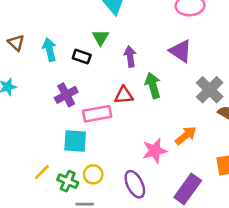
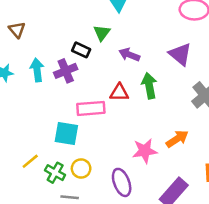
cyan arrow: (50, 50) -> (37, 70), moved
purple arrow: (130, 57) -> (129, 55), turned -66
purple cross: (66, 95) -> (66, 71), moved

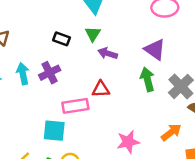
green triangle: (102, 33) -> (93, 34), moved
black rectangle: (81, 50) -> (61, 39), moved
green arrow: (149, 86) -> (147, 79), moved
orange arrow: (177, 139) -> (171, 132), moved

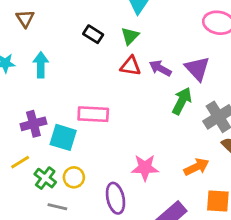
purple arrow: (108, 53) -> (160, 68), moved
purple cross: (50, 73) -> (33, 124), moved
green arrow: (147, 79) -> (182, 101), turned 30
red triangle: (101, 89) -> (131, 66), moved

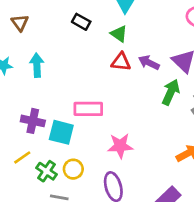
black rectangle: (93, 34) -> (81, 22), moved
green triangle: (130, 36) -> (119, 34), turned -36
purple cross: (33, 124) -> (33, 121), turned 30
pink star: (145, 168) -> (120, 146), moved

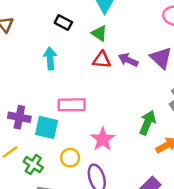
cyan arrow: (37, 65) -> (50, 58), moved
green arrow: (171, 92) -> (148, 123), moved
pink star: (120, 146) -> (103, 139), turned -30
yellow circle: (73, 169) -> (70, 158), moved

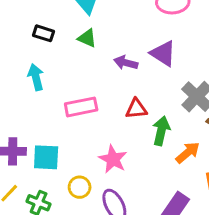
red triangle: (102, 60) -> (136, 109), moved
pink rectangle: (72, 105) -> (81, 107), moved

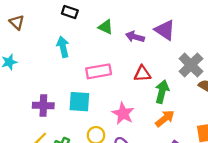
green triangle: (87, 38) -> (106, 27), moved
orange arrow: (188, 153) -> (165, 118), moved
cyan square: (46, 157) -> (79, 102), moved

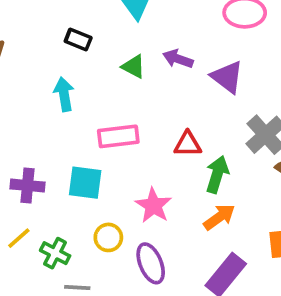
purple arrow: (135, 37) -> (178, 59), moved

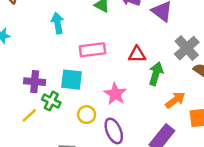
orange arrow: (219, 217) -> (175, 100), moved
green cross: (55, 253) -> (51, 101), moved

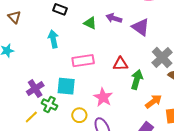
purple cross: (35, 82) -> (35, 89), turned -36

